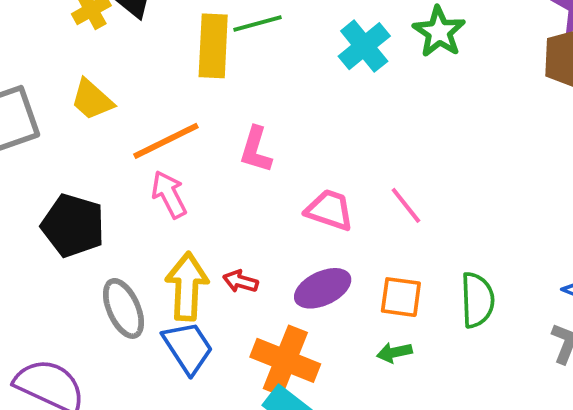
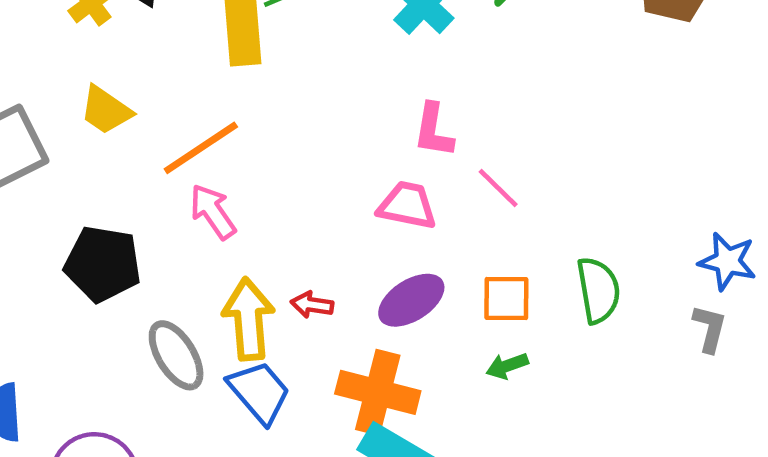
pink L-shape: (256, 150) -> (433, 130), moved

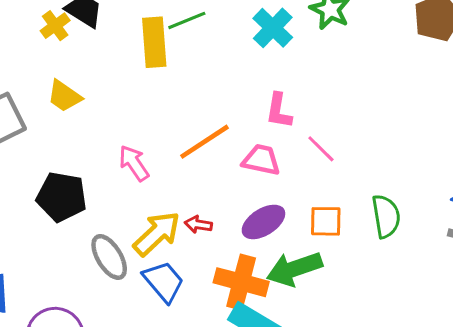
orange line: (201, 148) -> (205, 142), moved
yellow arrow: (248, 319) -> (157, 234), turned 51
green arrow: (507, 366) -> (294, 269), moved, size x2.0

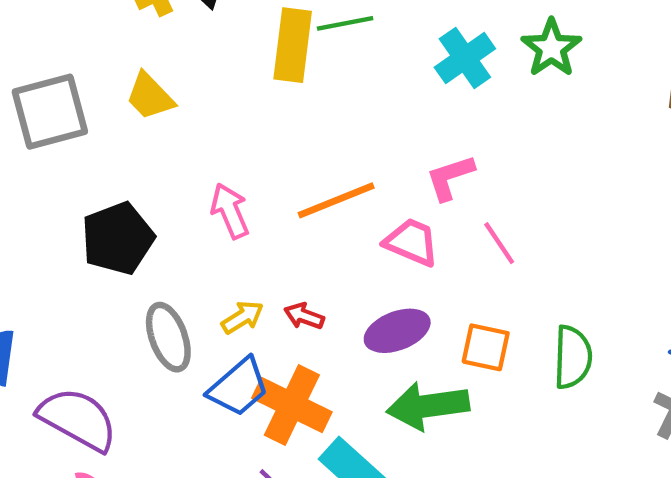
pink L-shape: (279, 111) -> (450, 177), turned 51
black pentagon: (62, 197) -> (118, 238), turned 30
yellow arrow: (157, 234) -> (243, 317), size x0.6
blue trapezoid: (164, 281) -> (239, 387), turned 78
orange cross: (241, 282) -> (292, 405), moved

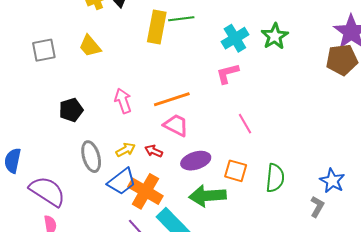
gray square: (50, 112) -> (44, 50), size x0.7
pink L-shape: (450, 177) -> (227, 73), moved
black pentagon: (118, 238) -> (71, 110), size x0.7
pink trapezoid: (411, 242) -> (176, 125), moved

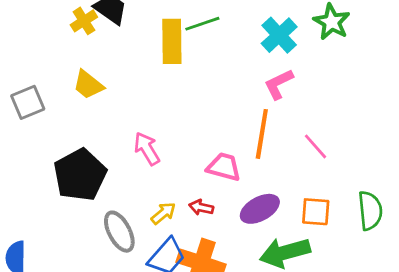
orange line: (172, 99) -> (262, 134), moved, turned -51
black pentagon: (71, 110) -> (80, 175), size x1.6

